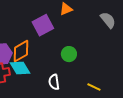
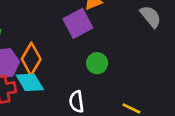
purple square: (43, 25) -> (78, 23), moved
orange diamond: (21, 51) -> (31, 59), turned -30

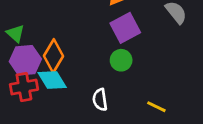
purple square: (78, 23) -> (125, 28), moved

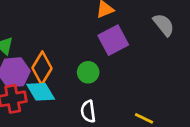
green circle: (121, 60) -> (88, 72), moved

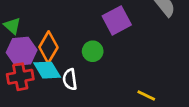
white semicircle: (88, 111) -> (70, 79), moved

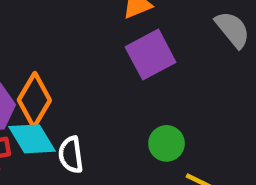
green circle: (93, 51) -> (167, 143), moved

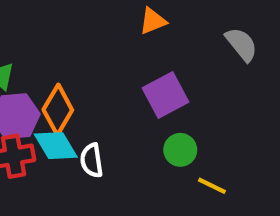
purple square: (151, 55) -> (165, 95), moved

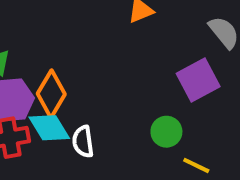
purple square: (165, 95) -> (198, 80), moved

